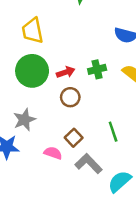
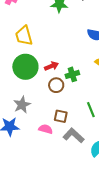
green cross: (97, 69) -> (72, 74), moved
brown square: (74, 138) -> (61, 116), turned -32

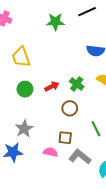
green circle: (25, 67) -> (25, 89), size x0.6
green cross: (72, 74) -> (77, 84), moved, turned -32
brown circle: (56, 85) -> (70, 108), moved

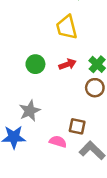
yellow trapezoid: (21, 57) -> (67, 27), moved
brown circle: (70, 108) -> (95, 88), moved

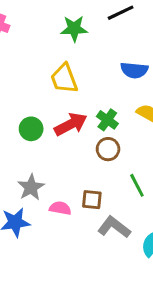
red arrow: (68, 64) -> (71, 124), size x1.5
pink semicircle: (58, 142) -> (60, 208), moved

